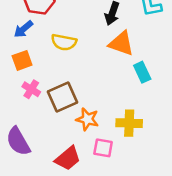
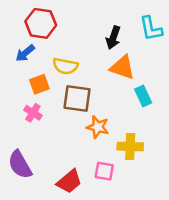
orange square: (22, 60) -> (39, 84), moved
brown square: (63, 97) -> (77, 99), moved, turned 32
orange star: (87, 119) -> (98, 127), moved

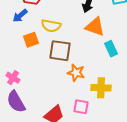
pink cross: (33, 113) -> (13, 78), moved

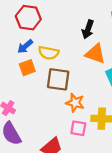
blue arrow: (20, 16) -> (25, 46), moved
pink square: (81, 107) -> (78, 128), moved

